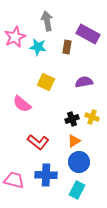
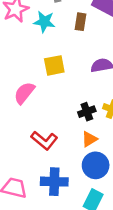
yellow square: (46, 82) -> (54, 65), turned -36
pink semicircle: (22, 104) -> (24, 93), turned 90

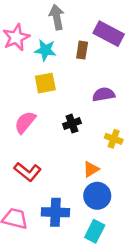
yellow square: (54, 65) -> (45, 83), moved
black cross: (87, 112) -> (72, 124), moved
red L-shape: (44, 140) -> (28, 172), moved

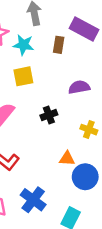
orange triangle: (91, 169) -> (67, 159), turned 35
blue circle: (97, 196) -> (85, 177), moved
blue cross: (55, 212) -> (33, 200), turned 35

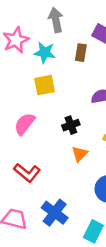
orange triangle: (67, 159) -> (80, 154), moved, turned -49

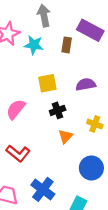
yellow square: (45, 85) -> (47, 83), moved

